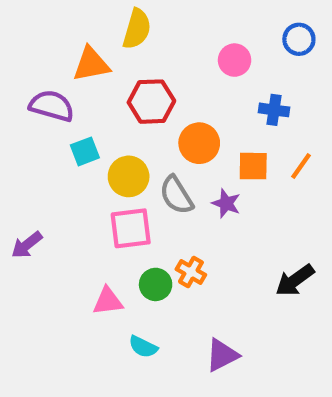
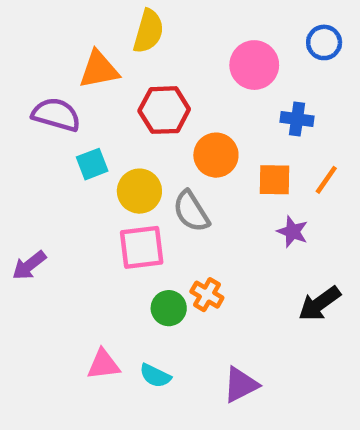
pink circle: (235, 60) -> (254, 65), size x1.4
purple star: (226, 203) -> (293, 232), moved
pink triangle: (108, 301) -> (103, 364), moved

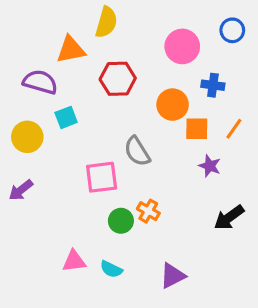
orange circle: (216, 155) -> (173, 105), moved
yellow circle: (139, 191) -> (27, 137), moved

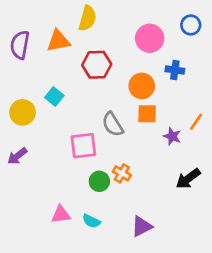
purple semicircle: (40, 82) -> (20, 45), moved, turned -96
cyan square: (66, 117) -> (54, 97), turned -30
orange square: (197, 129) -> (147, 114), moved
orange line: (234, 129) -> (196, 122), moved

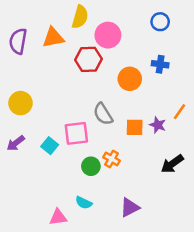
blue circle: (191, 25) -> (160, 22), moved
pink circle: (150, 38) -> (108, 35), moved
cyan square: (54, 97) -> (50, 146), moved
orange square: (147, 114) -> (135, 127), moved
pink triangle: (61, 214) -> (58, 217), moved

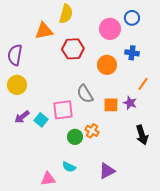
pink circle: (108, 35) -> (110, 29), moved
purple semicircle: (18, 41) -> (15, 55), moved
orange line: (180, 112) -> (143, 84), moved
purple arrow: (16, 143) -> (22, 117), moved
black arrow: (172, 164) -> (142, 135), turned -72

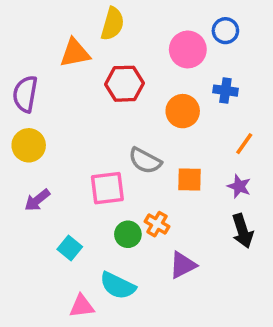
gray semicircle: (85, 94) -> (145, 161), turned -30
purple star: (130, 103) -> (239, 186), moved
cyan square: (41, 120) -> (70, 248), moved
cyan semicircle: (69, 167) -> (118, 286), size x1.5
purple triangle: (107, 171) -> (183, 265), moved

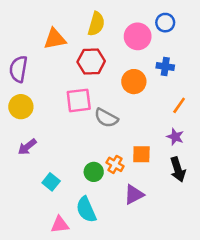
yellow semicircle: (113, 24) -> (96, 24), moved
orange square: (190, 180) -> (141, 154), moved
pink square: (107, 188) -> (79, 100), moved
cyan semicircle: (118, 286) -> (86, 210), turned 40

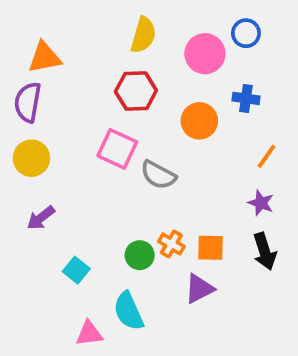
orange triangle: (55, 39) -> (44, 57), moved
pink square: (79, 100) -> (117, 149), turned 32
orange square: (141, 154) -> (211, 248), moved

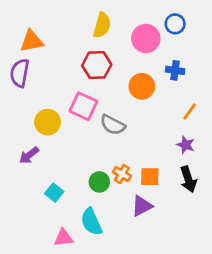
yellow circle: (31, 158) -> (48, 122), moved

